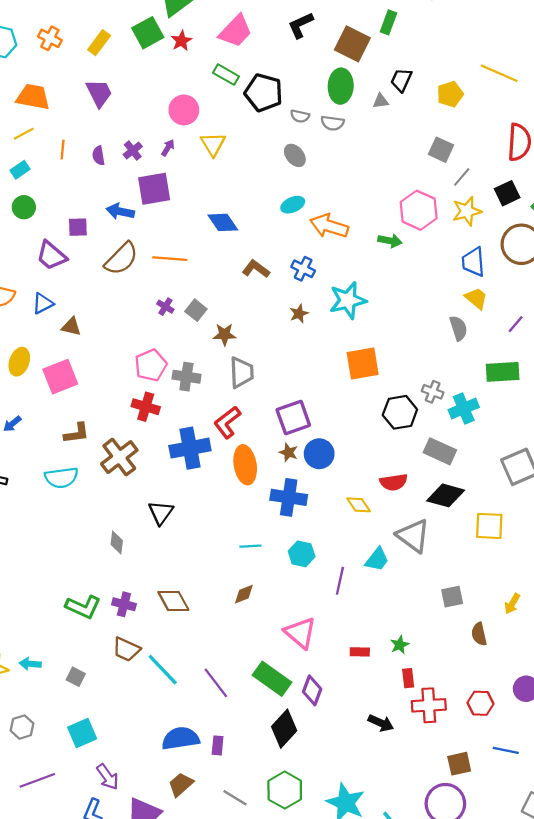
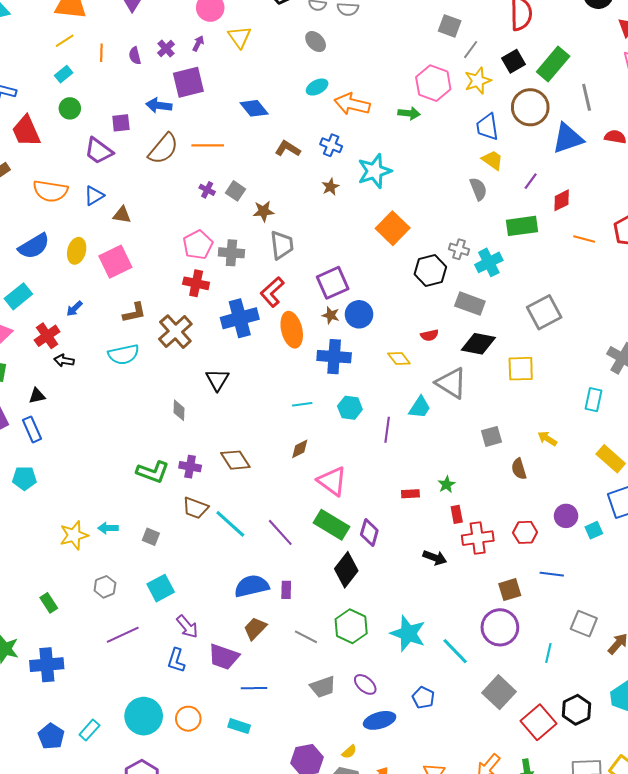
orange square: (363, 363) -> (393, 228), turned -32
red semicircle: (394, 482) -> (430, 335), size x0.7
yellow arrow: (512, 604) -> (547, 439), turned 96
pink triangle: (300, 633) -> (332, 481), moved

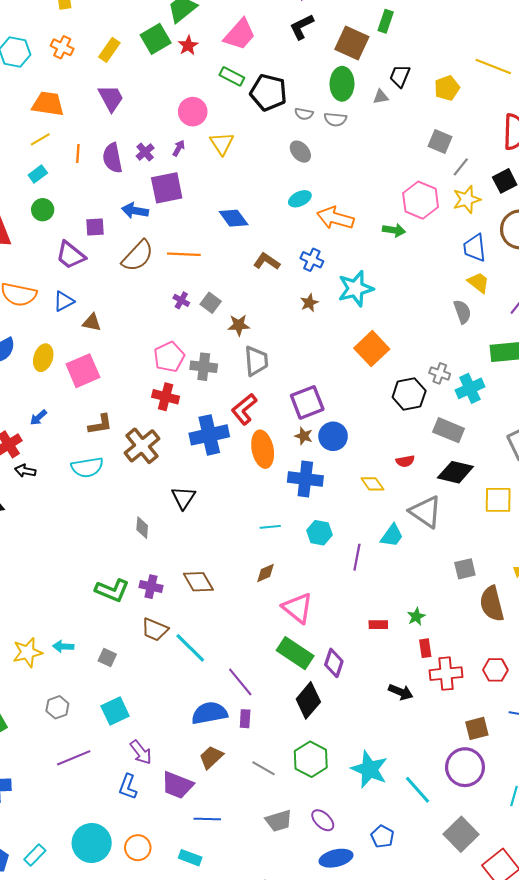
purple semicircle: (135, 56) -> (112, 158), size x1.6
brown semicircle: (519, 469) -> (492, 604), size x1.6
purple line: (280, 532) -> (240, 682), moved

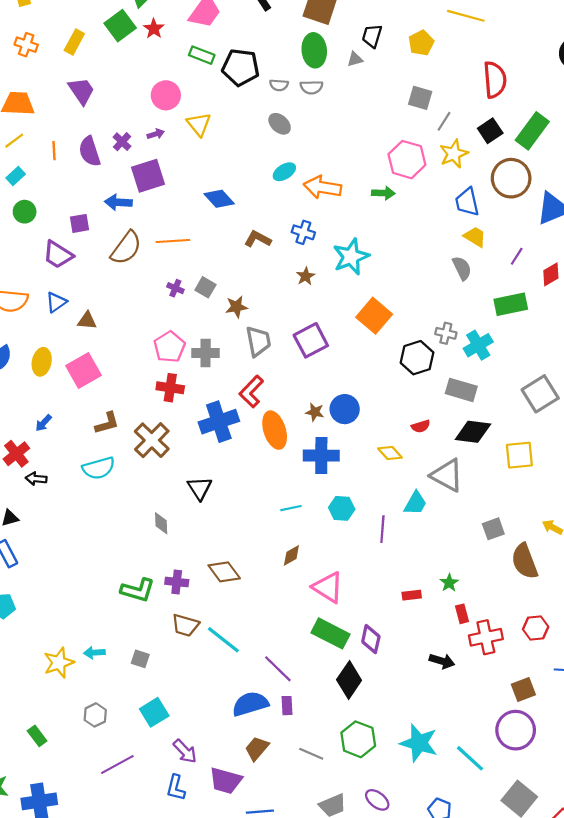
purple arrow: (179, 148) -> (156, 134), turned 49
purple square: (307, 402) -> (311, 340), moved

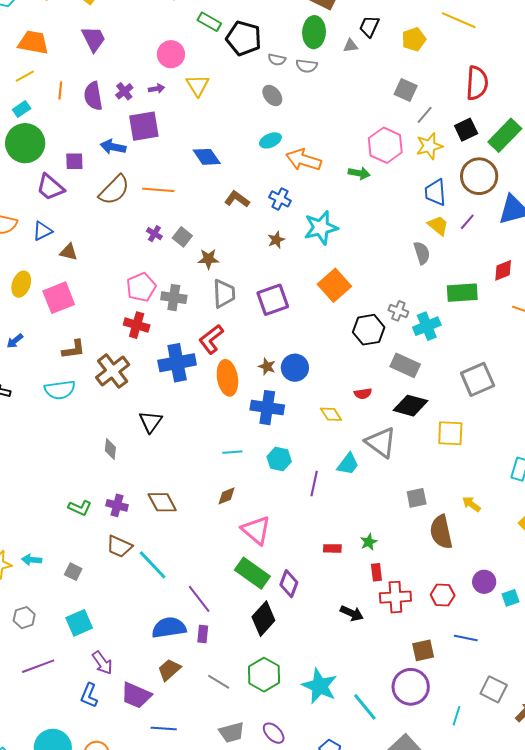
green circle: (25, 212) -> (25, 143), size x1.8
purple line: (517, 256) -> (467, 222), moved
green L-shape: (138, 590) -> (80, 508), size x0.7

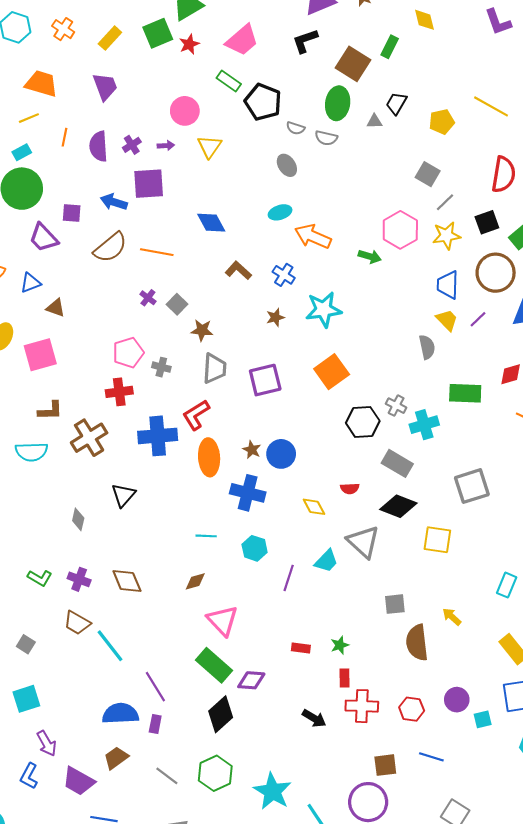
gray cross: (174, 298) -> (161, 367), size x0.7
red cross: (137, 325) -> (119, 392), turned -30
purple diamond: (289, 584) -> (251, 680), turned 68

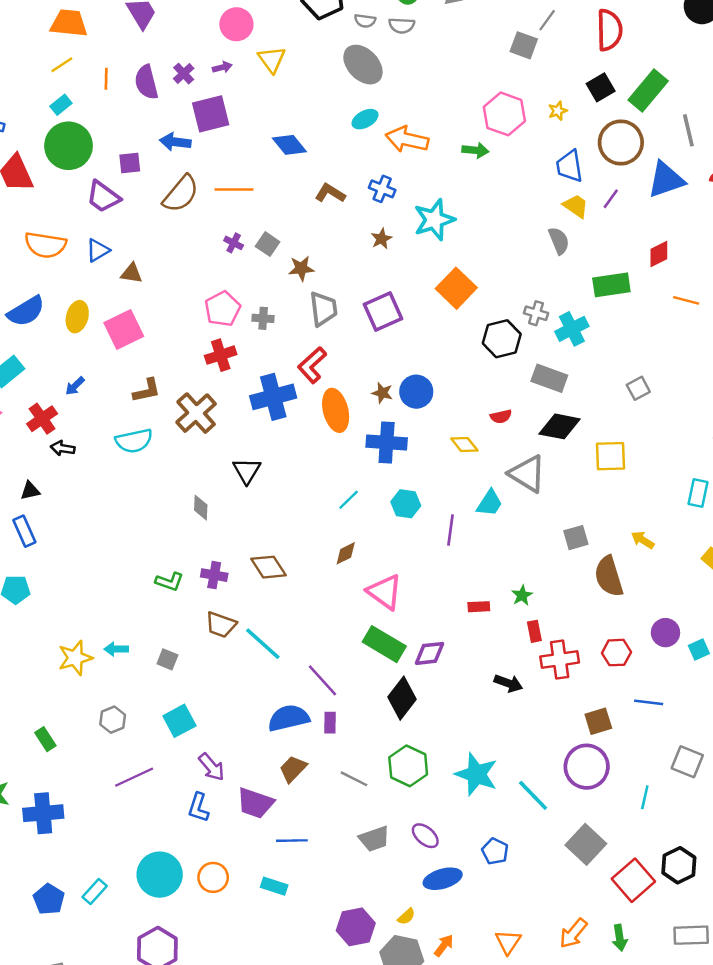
gray ellipse: (287, 165) -> (363, 65), size x1.6
gray line: (445, 202) -> (547, 20), moved
yellow star: (446, 236) -> (558, 111), size x0.6
gray square: (472, 486) -> (638, 388), size x0.6
cyan line: (206, 536) -> (349, 500), turned -36

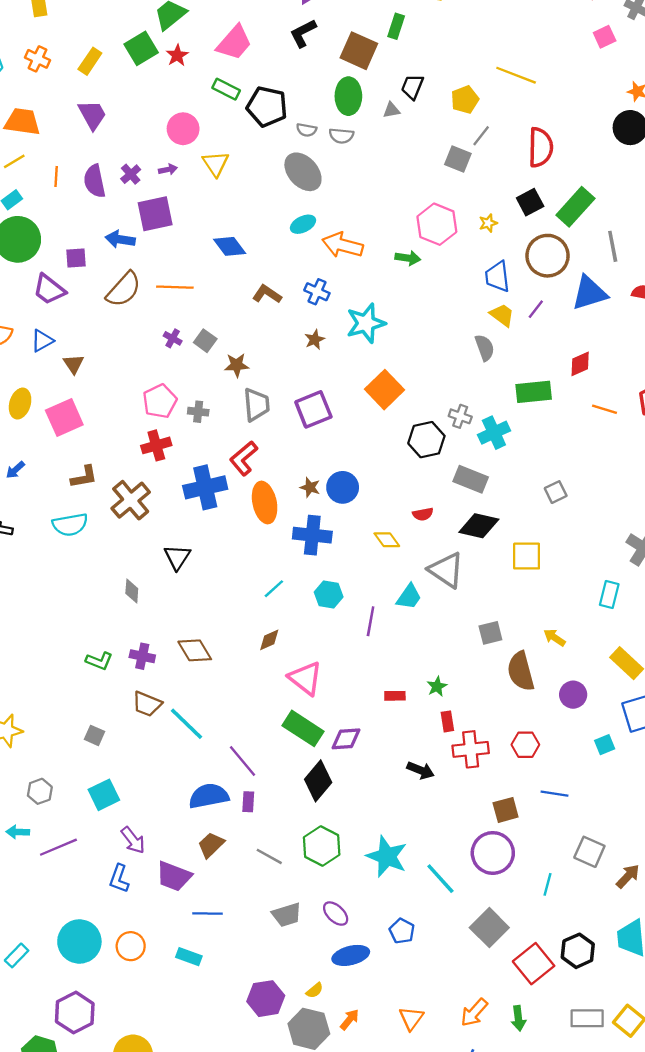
brown triangle: (131, 273) -> (74, 364), turned 45
purple circle: (665, 633) -> (573, 695), moved
cyan arrow: (116, 649) -> (18, 832), moved

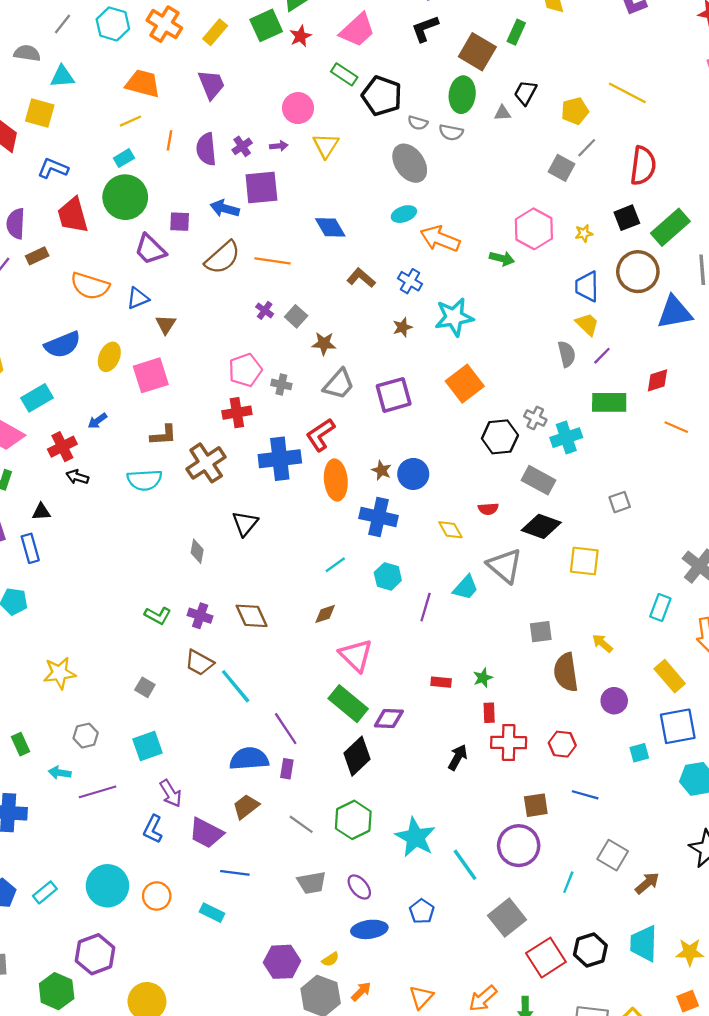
orange cross: (38, 59) -> (164, 24), size x1.4
purple line: (536, 309) -> (602, 356), moved
gray trapezoid: (256, 405) -> (339, 384), turned 40
black arrow: (421, 770) -> (458, 757), turned -90

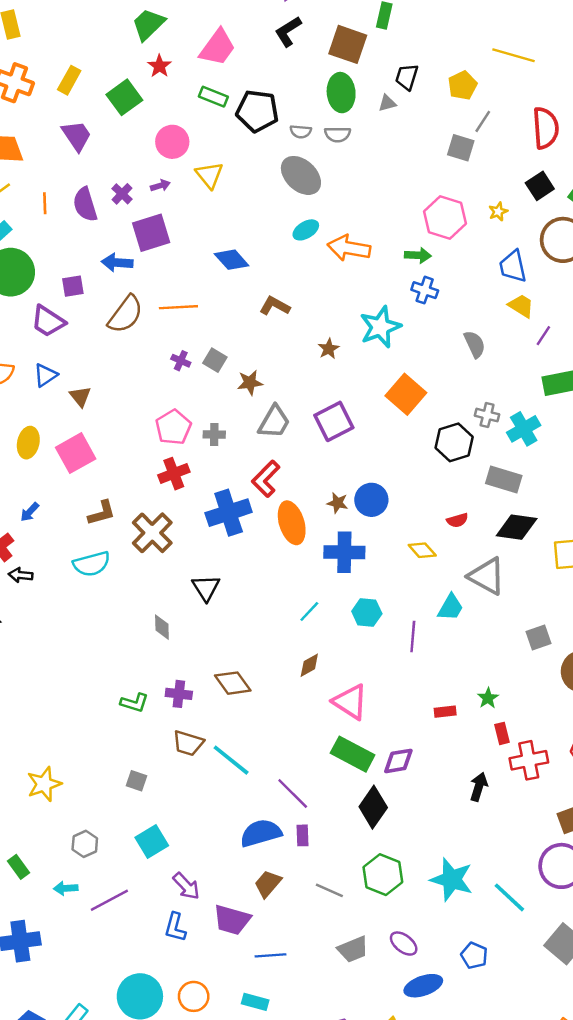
green square: (266, 25) -> (124, 97), moved
blue cross: (410, 281) -> (425, 290), moved
gray semicircle: (567, 354) -> (475, 344), moved

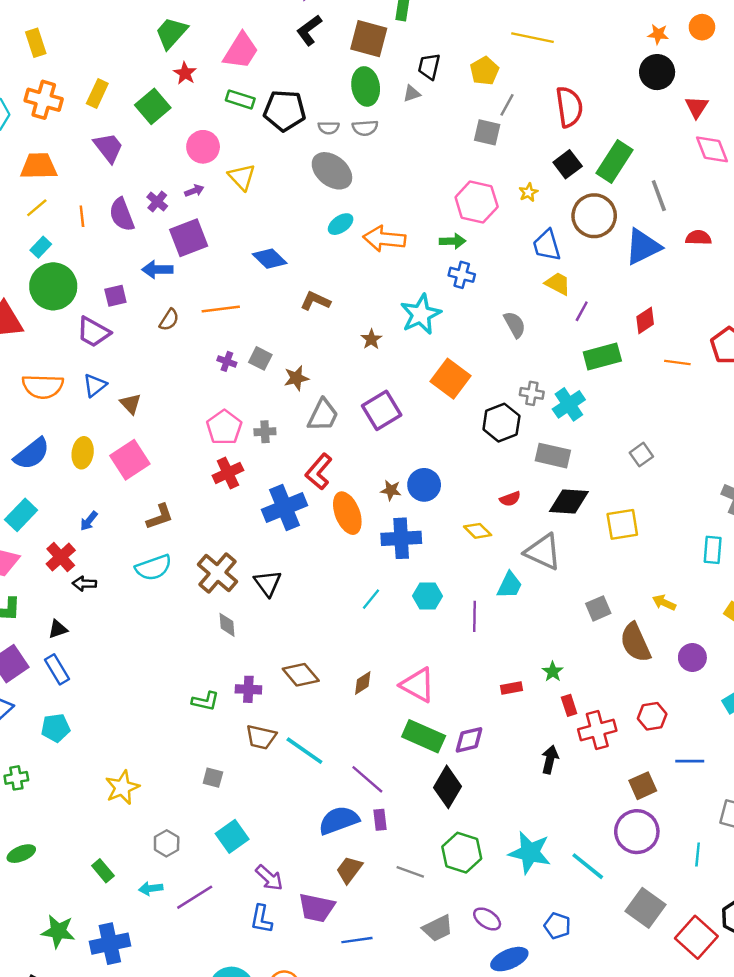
brown semicircle: (125, 314) -> (169, 320), size x0.6
brown cross: (152, 533) -> (217, 573), moved
brown diamond: (309, 665) -> (363, 683), moved

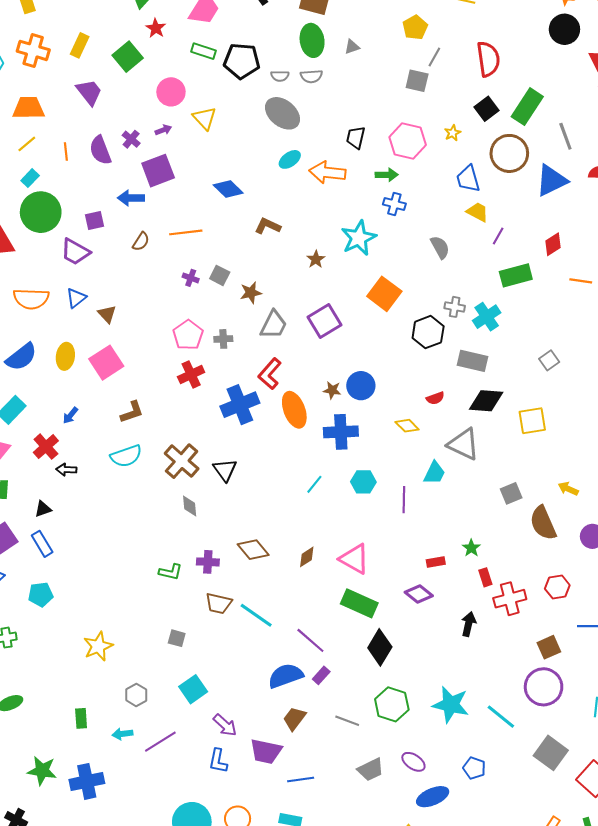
black trapezoid: (429, 66) -> (356, 138), moved
purple diamond: (469, 740) -> (419, 594), moved, turned 52
purple rectangle: (380, 820) -> (321, 675), turned 48
green rectangle: (103, 871) -> (81, 718), turned 36

